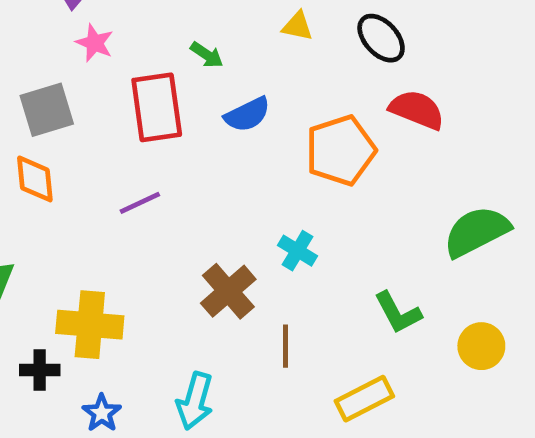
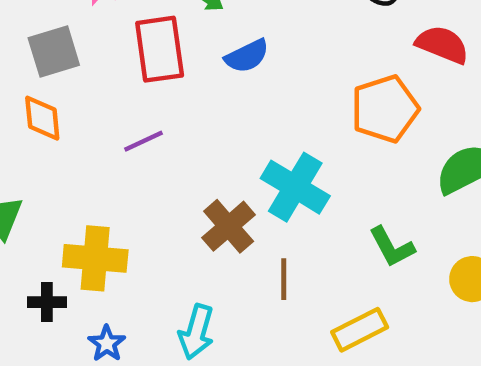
red semicircle: (417, 110) -> (442, 45), moved
orange pentagon: (340, 150) -> (385, 109), moved
cyan cross: (298, 251) -> (295, 187), size x1.8

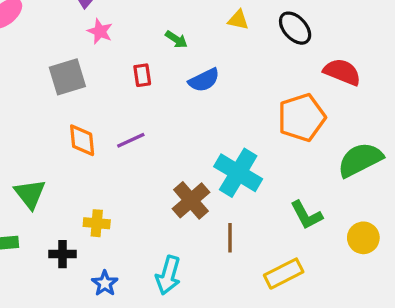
red rectangle: (160, 49) -> (142, 75), size x0.5
orange diamond: (42, 118) -> (82, 140), moved
yellow cross: (95, 258) -> (97, 223), size x0.6

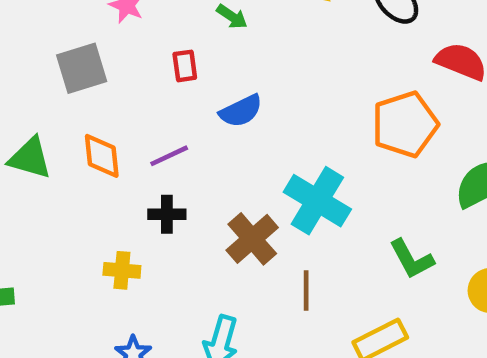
blue semicircle: (204, 80) -> (241, 111), moved
green triangle: (30, 194) -> (30, 158), moved, turned -36
black cross: (63, 254) -> (167, 214), moved

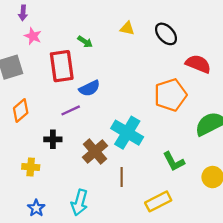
red rectangle: (185, 66) -> (62, 66), size x2.0
orange diamond: (102, 156) -> (21, 110), turned 55
purple line: (169, 156) -> (71, 110), moved

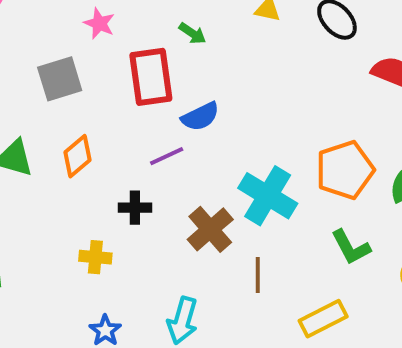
orange pentagon: (170, 95) -> (345, 170), moved

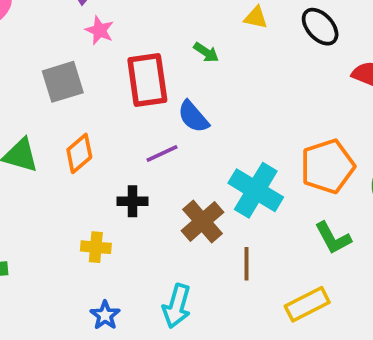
green arrow: (192, 33) -> (206, 52), moved
blue semicircle: (200, 117) -> (193, 117), turned 75

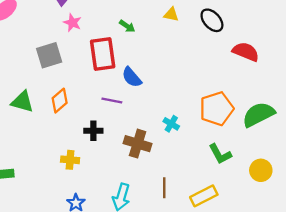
green arrow: (206, 52) -> (127, 26), moved
purple line: (162, 153) -> (112, 101), turned 36
cyan cross: (256, 190) -> (171, 124), size x0.5
brown cross: (202, 221) -> (138, 144), turned -32
brown line: (247, 264) -> (164, 188), moved

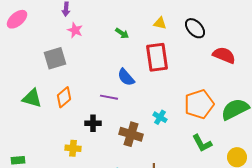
red rectangle: (103, 54) -> (157, 57), moved

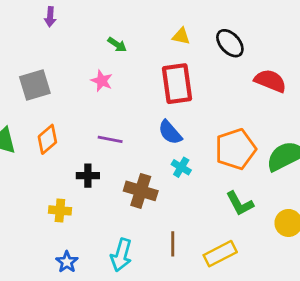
pink star: (75, 30) -> (102, 81), moved
green arrow: (122, 33) -> (117, 45), moved
blue semicircle: (126, 77) -> (170, 132), moved

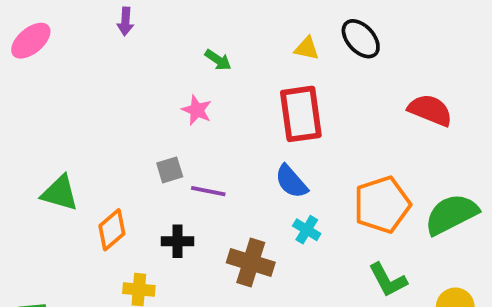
black ellipse: (230, 43) -> (361, 39), moved
gray square: (35, 85) -> (170, 170), moved, size x0.6
orange diamond: (47, 139) -> (112, 230), moved

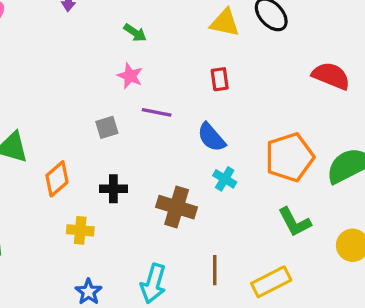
yellow triangle: (307, 48) -> (225, 23), size x1.4
green arrow: (218, 60) -> (135, 33), moved
red rectangle: (301, 114) -> (220, 79), size x0.5
purple line: (208, 191) -> (157, 112), moved

